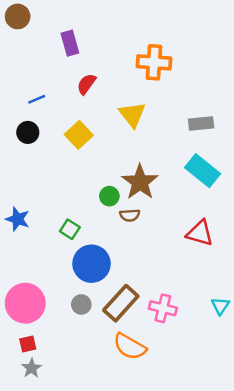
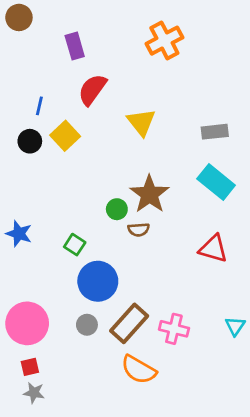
orange cross: (154, 62) -> (164, 41), moved, turned -32
red semicircle: (86, 84) -> (92, 90), size x1.4
blue line: (37, 99) -> (39, 106), turned -54
yellow square: (79, 135) -> (65, 136), moved
gray star: (32, 368) -> (34, 393), turned -30

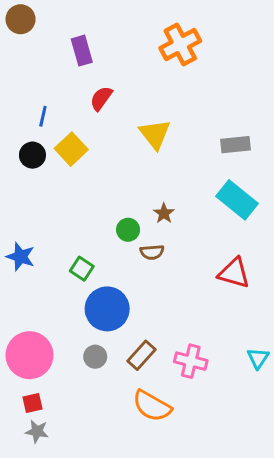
red semicircle: (92, 90) -> (101, 98), size x0.7
brown star: (149, 194) -> (164, 213), size x0.5
brown rectangle: (129, 323) -> (141, 355), size x0.7

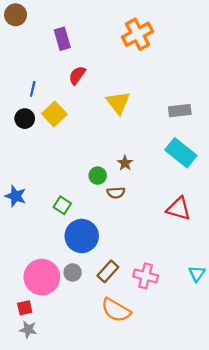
pink circle: (29, 355) -> (42, 277), moved

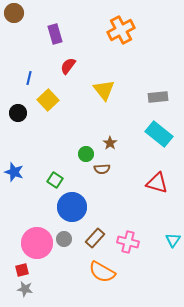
black circle: (25, 119) -> (18, 113), moved

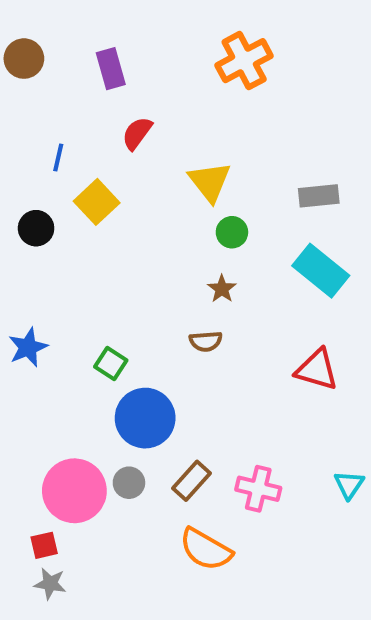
brown circle: (14, 13) -> (24, 59), moved
green circle: (86, 154) -> (232, 232), moved
blue star: (14, 172) -> (28, 347), turned 30

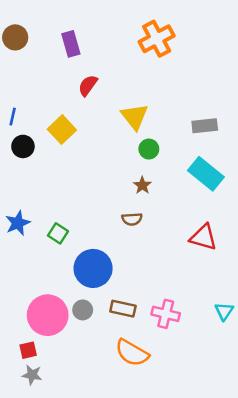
blue line: (58, 158) -> (13, 117), moved
green square: (111, 364) -> (58, 233), moved
brown rectangle: (192, 481) -> (123, 309), turned 60

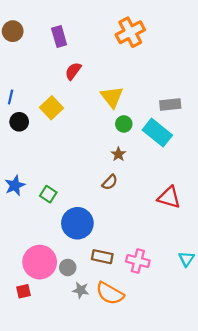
cyan rectangle: (206, 174) -> (157, 133), moved
brown semicircle: (132, 219) -> (110, 182), turned -42
gray circle: (83, 310) -> (68, 267), moved
gray star: (32, 375) -> (81, 290), moved

